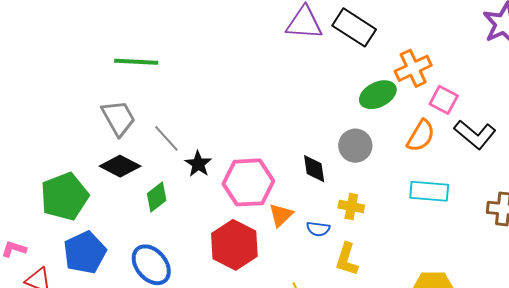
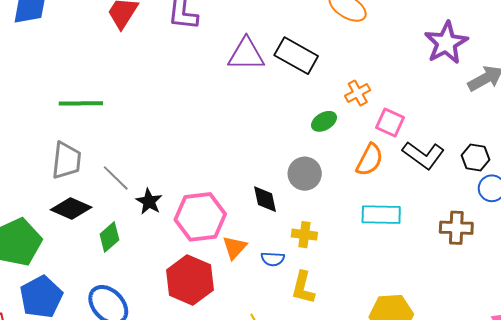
orange cross: (413, 68) -> (358, 93), size x0.7
green ellipse: (378, 95) -> (324, 121), size x0.7
gray trapezoid: (118, 118) -> (66, 161), turned 39

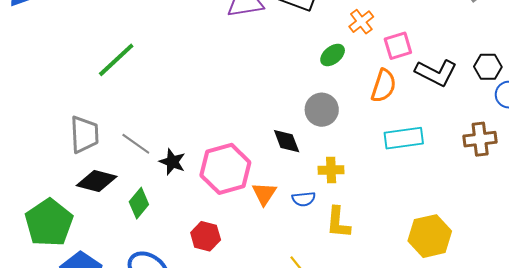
green line: (81, 103) -> (116, 60), moved, turned -33
pink square: (390, 123) -> (398, 46), turned -32
red hexagon: (190, 280) -> (206, 236), moved, size x0.6

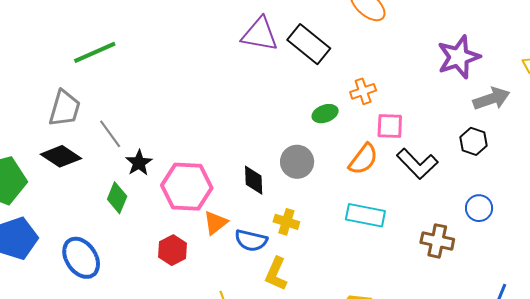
green line: (116, 60) -> (95, 52), moved
black hexagon: (488, 67) -> (473, 141), moved
blue semicircle: (304, 199) -> (251, 240), size x1.4
green diamond: (139, 203) -> (117, 198), moved, turned -36
red hexagon: (206, 236) -> (172, 250), moved

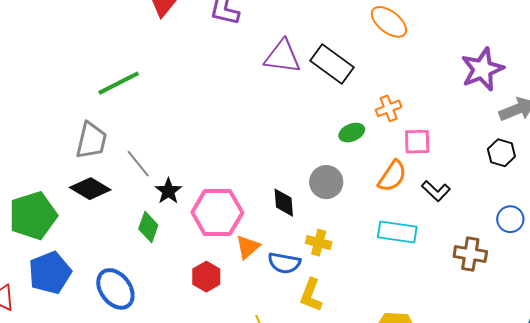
black L-shape: (417, 164) -> (436, 191), moved, size x0.7

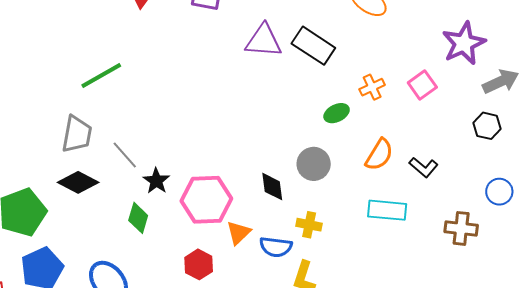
pink square: (417, 142) -> (422, 85), moved, turned -32

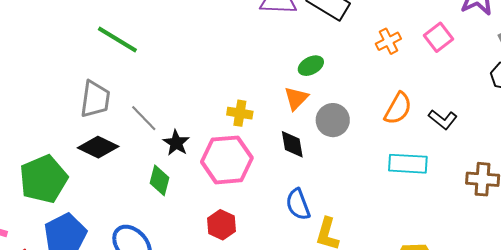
green line: (101, 76) -> (117, 40), turned 63
green ellipse: (337, 113) -> (311, 66), moved
yellow cross: (309, 225) -> (240, 113), moved
orange triangle: (239, 233) -> (296, 98), moved
blue semicircle: (276, 247) -> (298, 204), turned 64

